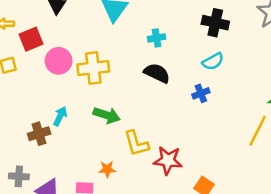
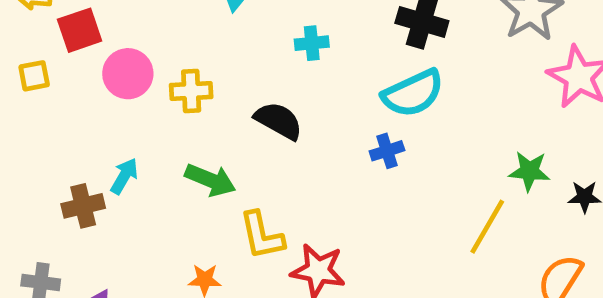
cyan semicircle: (213, 61) -> (413, 93), size x1.5
yellow cross: (93, 68) -> (191, 91), size x0.7
black semicircle: (157, 73) -> (279, 121), moved

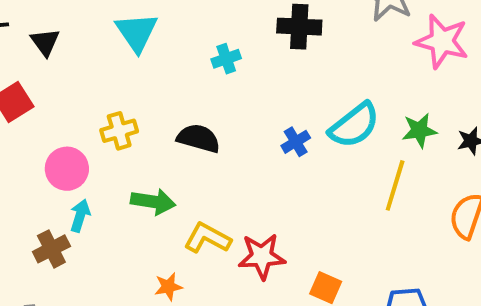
cyan cross: (312, 43) -> (226, 59), moved
pink circle: (128, 74) -> (67, 169), moved
cyan semicircle: (413, 93) -> (354, 125), moved
yellow L-shape: (262, 236) -> (207, 238), turned 144

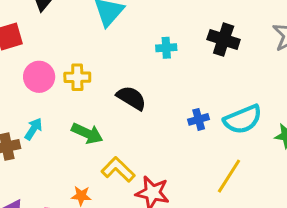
pink circle: (67, 169) -> (39, 77), moved
yellow line: (395, 185) -> (229, 176), moved

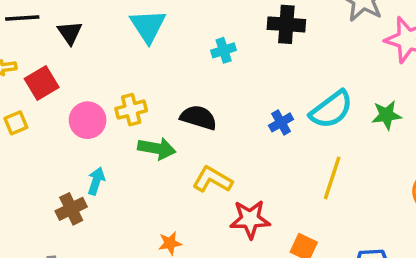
green arrow: (87, 133) -> (157, 148), moved
yellow L-shape: (118, 169) -> (212, 180), moved

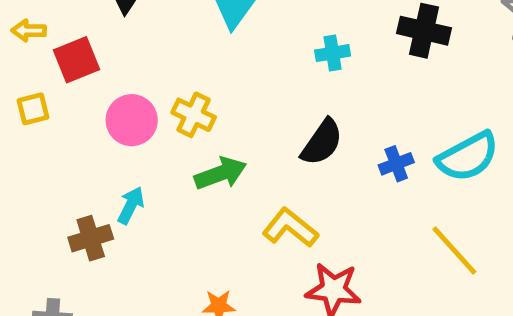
yellow cross: (131, 110) -> (194, 115), turned 32
black semicircle: (199, 118) -> (322, 142), moved, turned 99
green arrow: (157, 148) -> (220, 173), turned -39
yellow line: (332, 178) -> (454, 250), turned -69

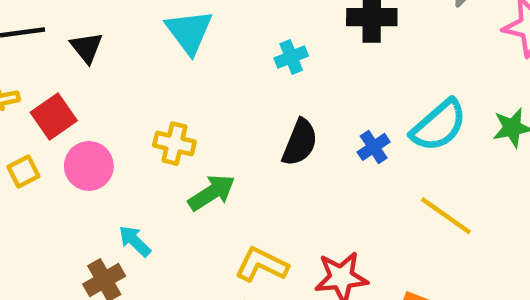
pink circle: (132, 120) -> (89, 166), moved
cyan arrow: (131, 205) -> (135, 241), turned -60
yellow L-shape: (290, 228) -> (262, 265), moved

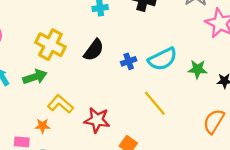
yellow cross: (174, 144) -> (50, 45), moved, size x1.5
green arrow: (212, 193) -> (35, 77), moved

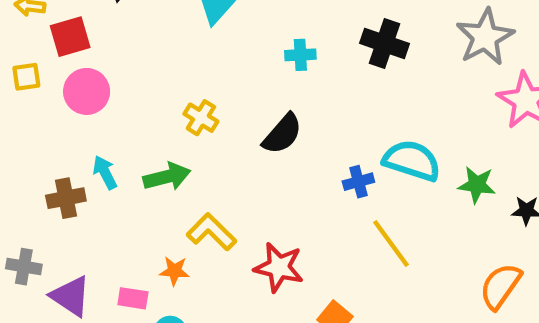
yellow cross: (50, 45) -> (201, 118), size x0.6
cyan semicircle: (163, 59) -> (412, 161), turned -140
blue cross: (129, 61) -> (358, 182), moved

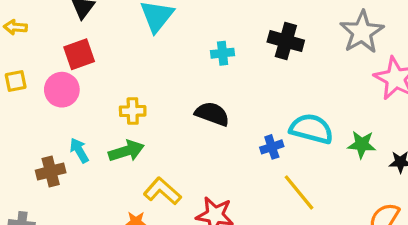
red square: (70, 37) -> (79, 54), moved
yellow cross: (201, 118) -> (133, 111), moved, turned -30
black semicircle: (282, 134) -> (212, 114), turned -108

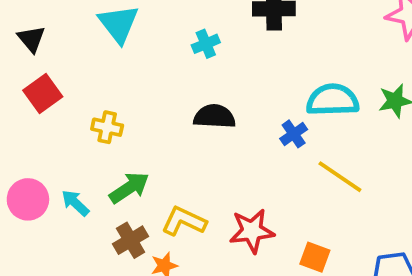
pink circle: (62, 90) -> (28, 199), moved
yellow cross: (133, 111) -> (107, 127), moved, turned 30
brown cross: (51, 171) -> (131, 240), moved

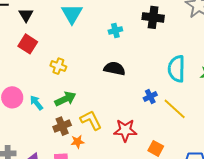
red square: (43, 93) -> (28, 44), turned -30
cyan semicircle: (333, 100) -> (177, 69), turned -96
blue cross: (294, 134) -> (150, 97), moved
yellow L-shape: (184, 221) -> (91, 120), turned 30

